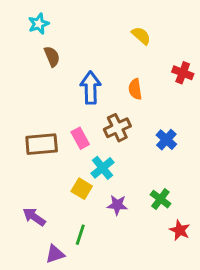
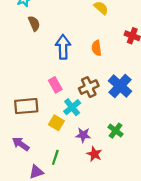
brown cross: (117, 128) -> (89, 87), moved
blue cross: (166, 140) -> (120, 86), size x1.5
brown rectangle: (42, 144) -> (26, 106), moved
red star: (180, 230) -> (94, 154), moved

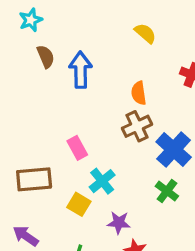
blue arrow: (63, 47) -> (81, 70), moved
brown cross: (89, 87) -> (137, 126), moved
green cross: (116, 131) -> (167, 191), moved

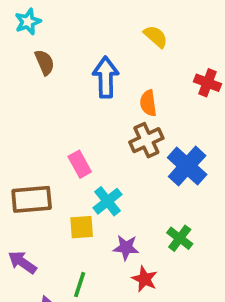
blue arrow: (81, 70) -> (106, 77), moved
green cross: (167, 191) -> (180, 238), moved
yellow square: (79, 204) -> (82, 227), turned -35

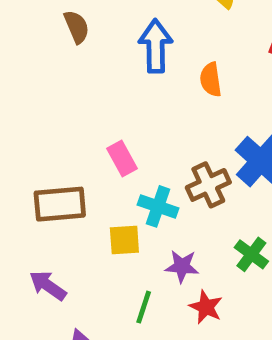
brown cross: (146, 140) -> (208, 185), moved
cyan cross: (108, 201) -> (158, 206), turned -32
green line: (80, 285) -> (144, 307), moved

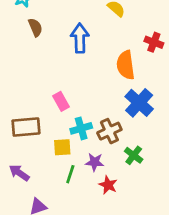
orange semicircle: (211, 80) -> (126, 65), moved, size x1.5
brown cross: (208, 185) -> (109, 131), moved
cyan cross: (158, 206) -> (81, 128), turned -35
green line: (144, 307) -> (70, 174), moved

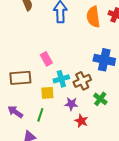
orange semicircle: (126, 65) -> (93, 17), moved
blue cross: (139, 103) -> (104, 60), turned -30
green line: (70, 174) -> (40, 115), moved

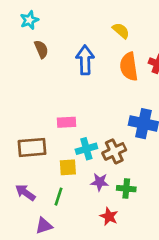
pink rectangle: (46, 59) -> (66, 122), turned -64
green cross: (100, 99) -> (126, 189), moved, turned -32
red star: (81, 121) -> (109, 216), moved

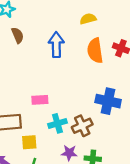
yellow semicircle: (121, 31) -> (88, 19), turned -56
yellow square: (68, 167) -> (29, 142), moved

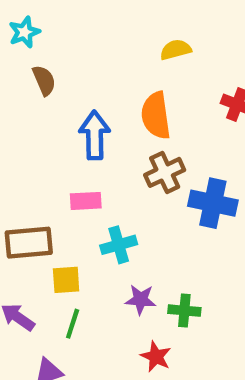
blue arrow: (56, 45) -> (95, 135), moved
orange semicircle: (95, 51) -> (156, 115), moved
brown cross: (82, 126) -> (165, 172), moved

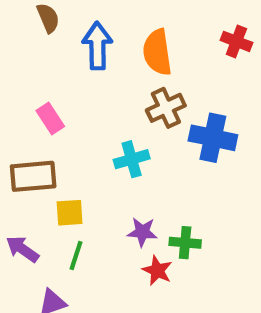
blue arrow: (95, 135) -> (97, 46), moved
pink rectangle: (86, 201) -> (50, 119), moved, turned 60
cyan cross: (119, 245) -> (132, 159), moved
red star: (156, 357) -> (157, 271), moved

